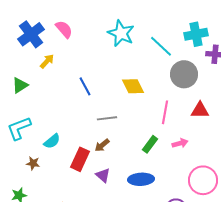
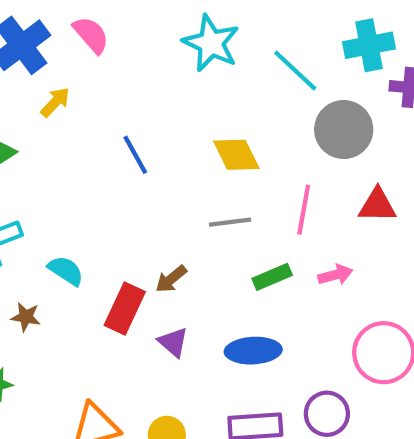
gray line: (107, 118) -> (230, 222), moved
cyan semicircle: (52, 141) -> (66, 271), turned -108
green rectangle: (150, 144) -> (272, 277), turned 30

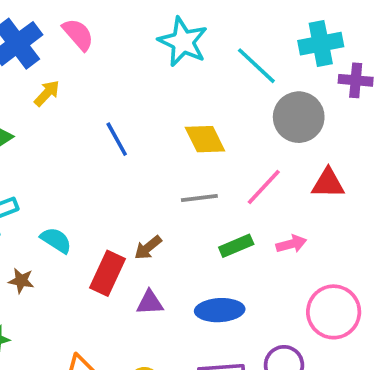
pink line: (304, 210) -> (264, 187), turned 33
purple triangle: (173, 342) -> (150, 303), turned -44

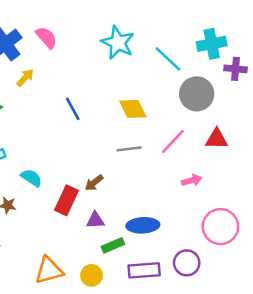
green rectangle: (236, 246) -> (113, 245), moved

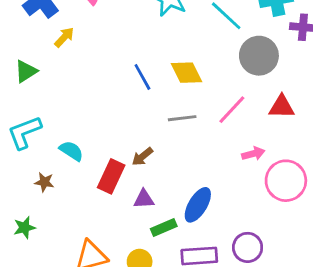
blue line: (73, 109) -> (142, 77), moved
blue ellipse: (143, 225) -> (198, 205), turned -56
pink circle: (220, 227) -> (286, 181), moved

